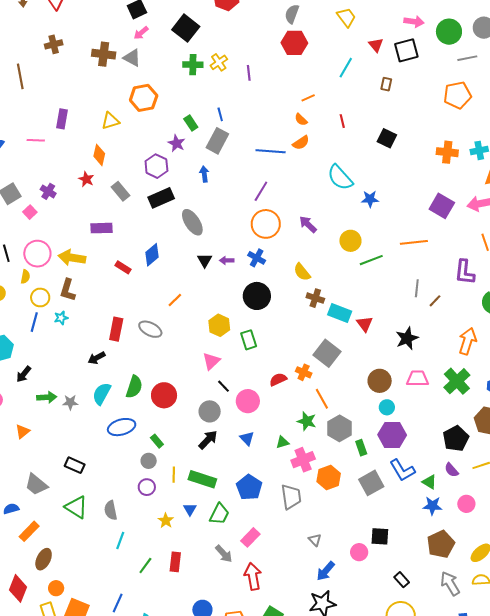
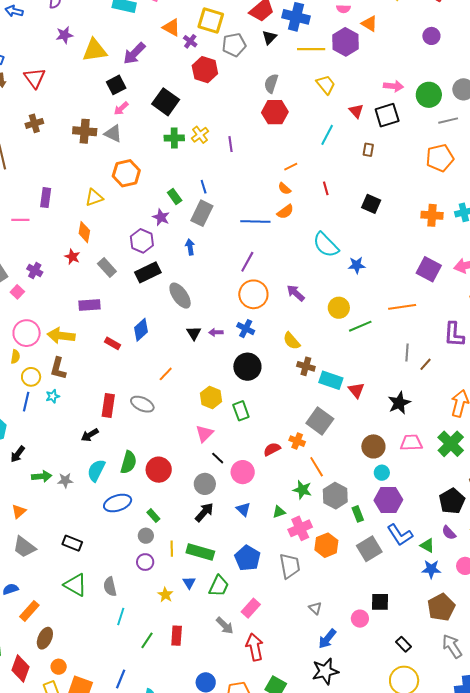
gray trapezoid: (36, 485) -> (24, 547), moved

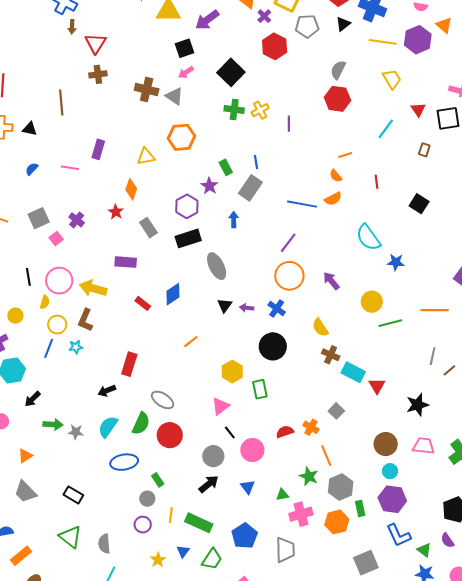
red triangle: (35, 78) -> (96, 43), moved
gray ellipse: (142, 404) -> (163, 400), moved
gray square: (320, 421) -> (336, 411), size x0.6
orange hexagon: (326, 545) -> (337, 522), moved
gray square: (369, 549) -> (366, 563), moved

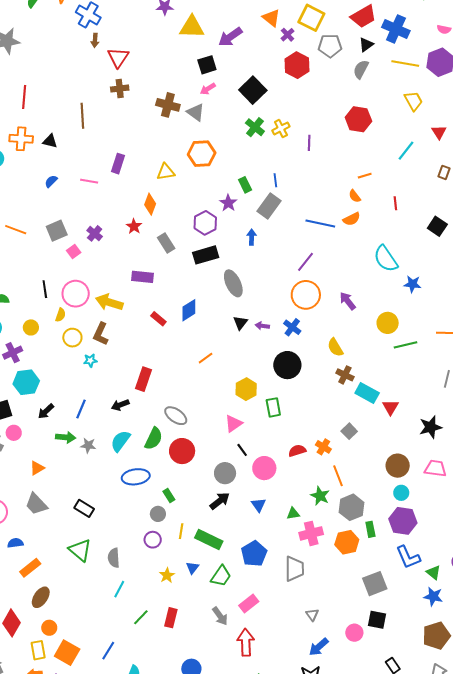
gray semicircle: (338, 70) -> (361, 69), moved
green cross: (234, 109) -> (255, 127), turned 30
blue line: (49, 348) -> (81, 409), moved

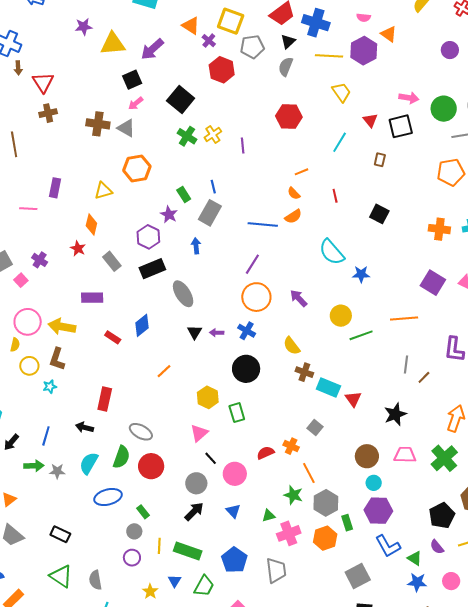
black arrow: (120, 405) -> (84, 427), turned 42

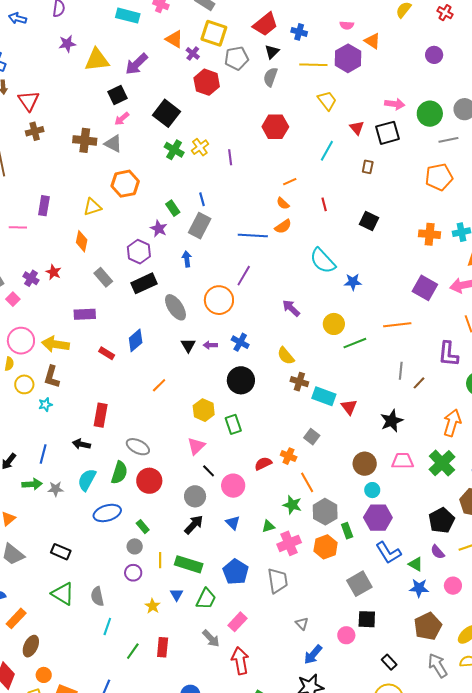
blue cross: (316, 23) -> (299, 32), size x0.6
red star: (78, 248) -> (53, 272), moved
orange circle: (256, 297) -> (219, 300), moved

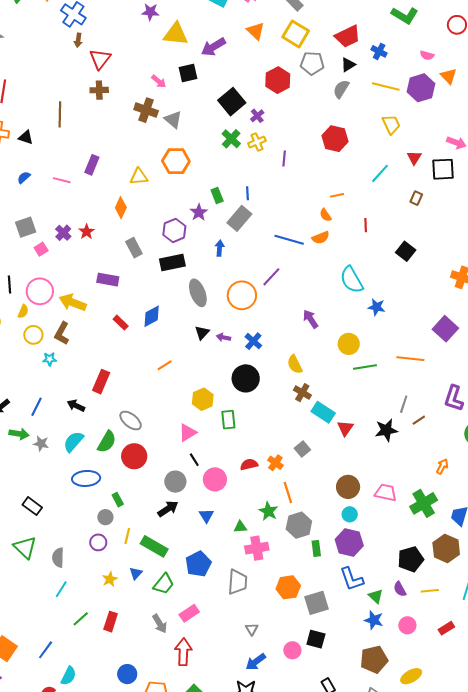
purple cross: (193, 53) -> (257, 116), moved
pink arrow: (122, 119) -> (159, 81), moved, turned -112
black star: (392, 421) -> (386, 430), moved
orange arrow: (452, 423) -> (442, 466), size x0.6
orange hexagon: (326, 547) -> (288, 587), moved

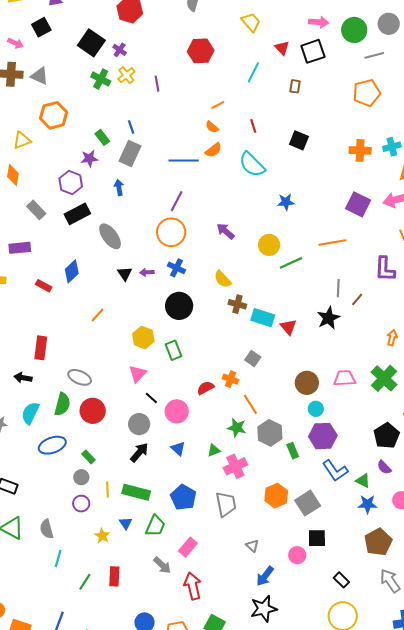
purple star: (199, 212) -> (89, 159), turned -30
cyan semicircle: (352, 280) -> (252, 165), moved
orange circle: (242, 295) -> (171, 232), moved

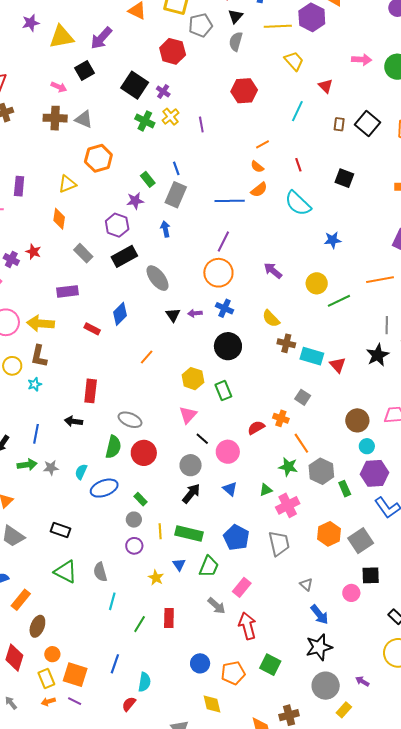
black square: (313, 51) -> (367, 123), moved, turned -30
cyan semicircle: (30, 413) -> (81, 472), moved, size x0.7
blue arrow: (265, 576) -> (320, 615), turned -75

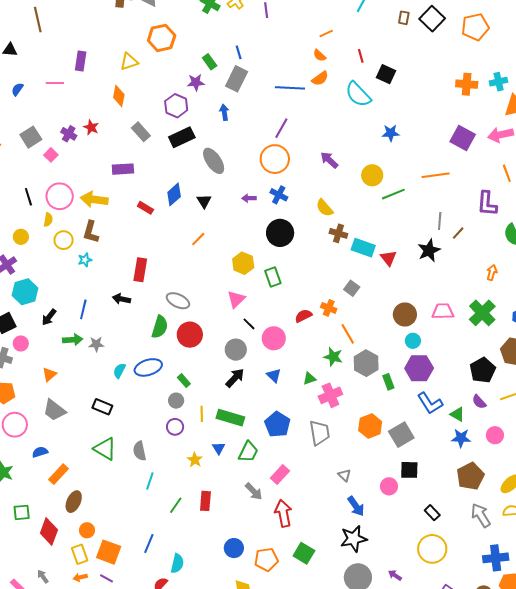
black square: (344, 178) -> (386, 74), moved
black triangle: (173, 315) -> (204, 201), moved
cyan semicircle: (81, 472) -> (119, 371), moved

